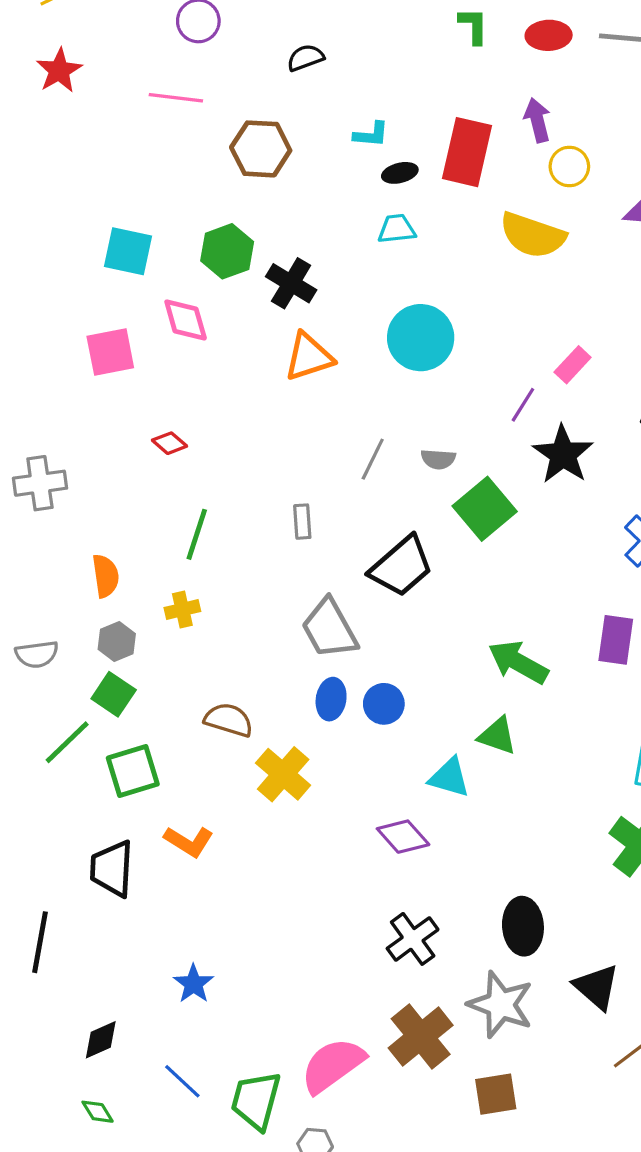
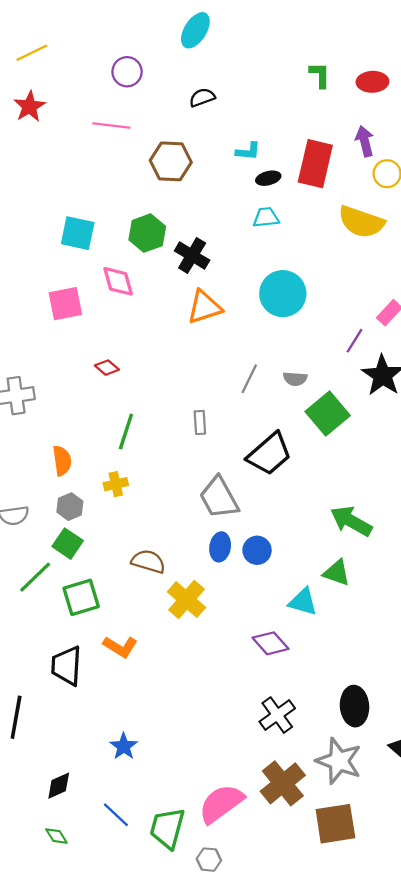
brown square: (496, 1094) -> (335, 824), size x1.4

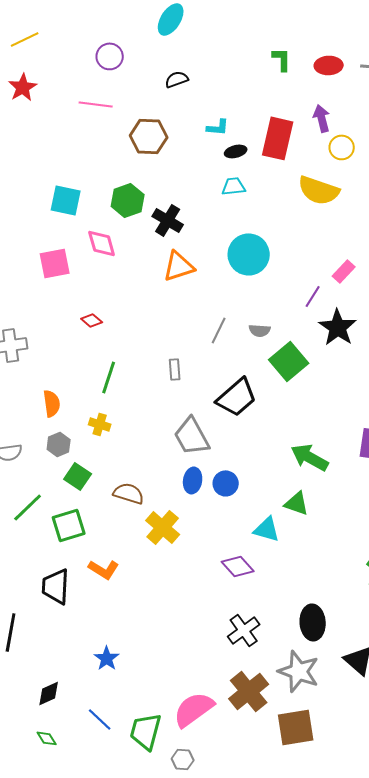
yellow cross: (116, 484) -> (100, 424), turned 30
green square: (68, 544) -> (78, 476), moved

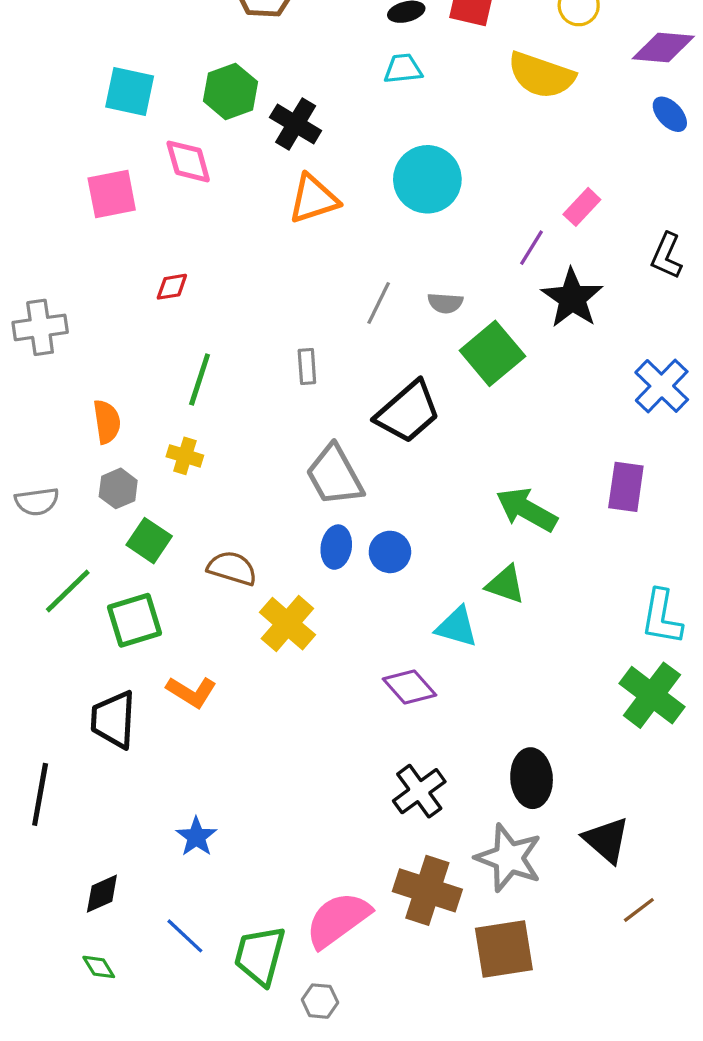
red diamond: (92, 320) -> (172, 287), turned -50
brown cross: (249, 691) -> (427, 890), turned -33

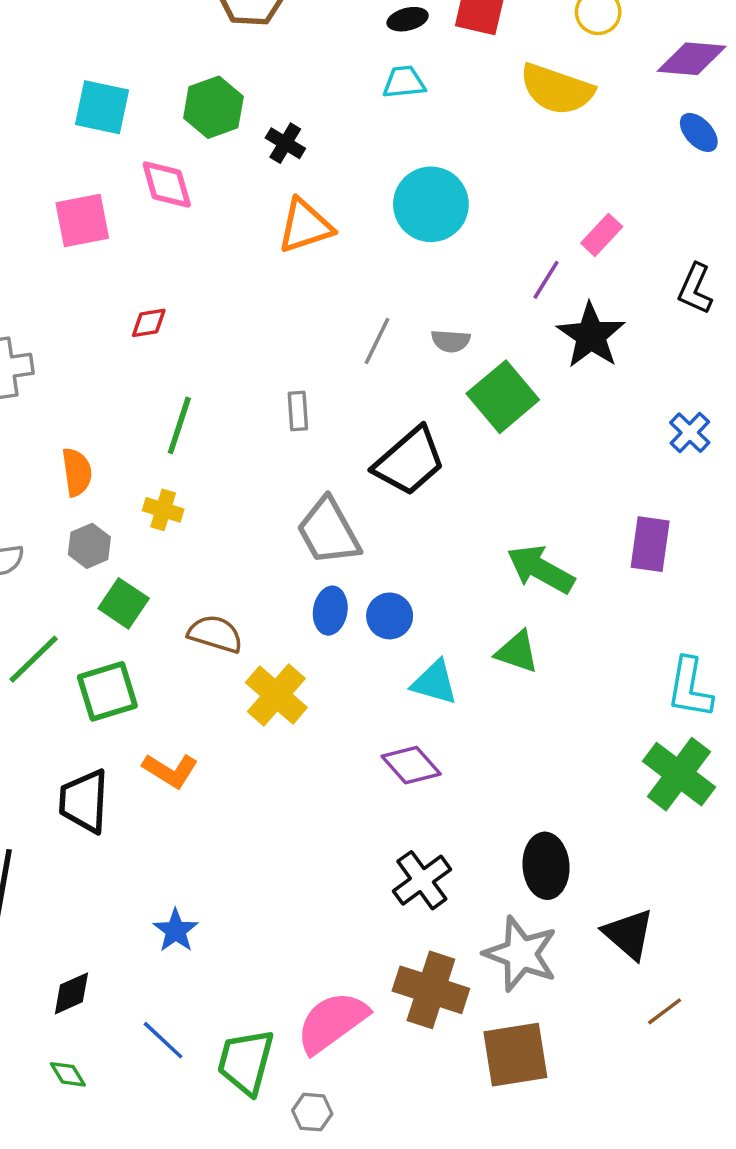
black cross: (296, 124) -> (285, 143), size x0.7
blue cross: (662, 386) -> (690, 433), size x0.7
cyan triangle: (457, 627) -> (435, 682), moved

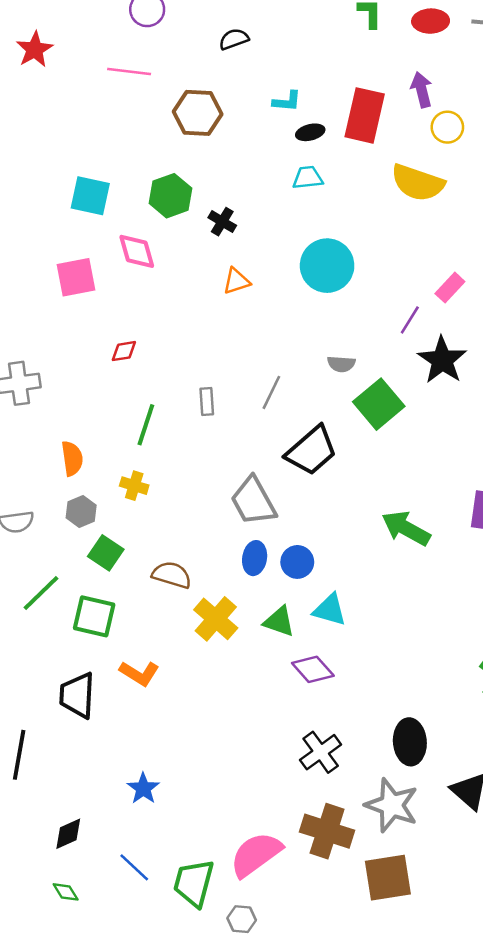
orange triangle: (305, 226) -> (236, 281), size x0.7
gray line: (377, 341) -> (271, 392), moved
gray rectangle: (298, 411) -> (207, 401), moved
green triangle: (517, 652) -> (279, 621), moved
green square: (107, 691) -> (94, 616), turned 30

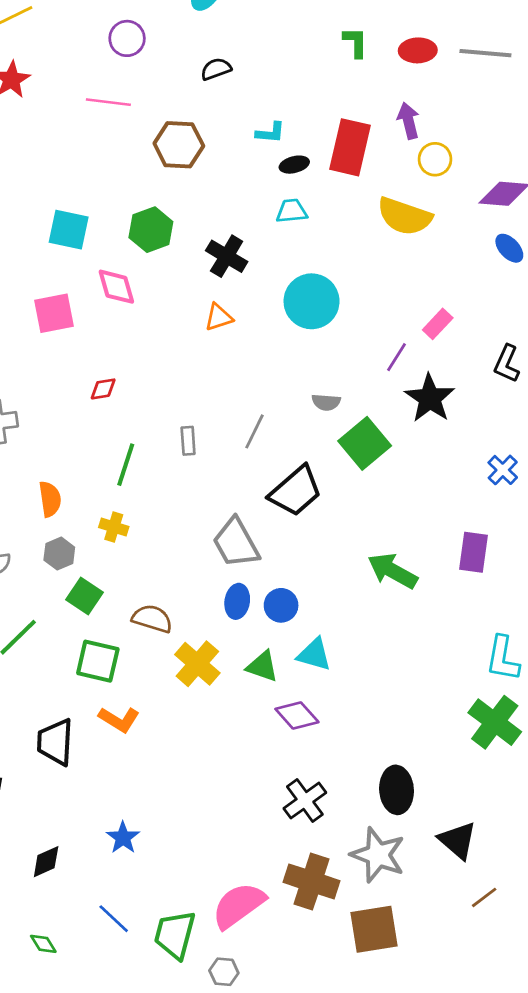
black cross: (222, 222) -> (227, 256), moved, size x1.4
green square: (94, 616) -> (98, 661), moved
black diamond: (68, 834) -> (46, 862), moved

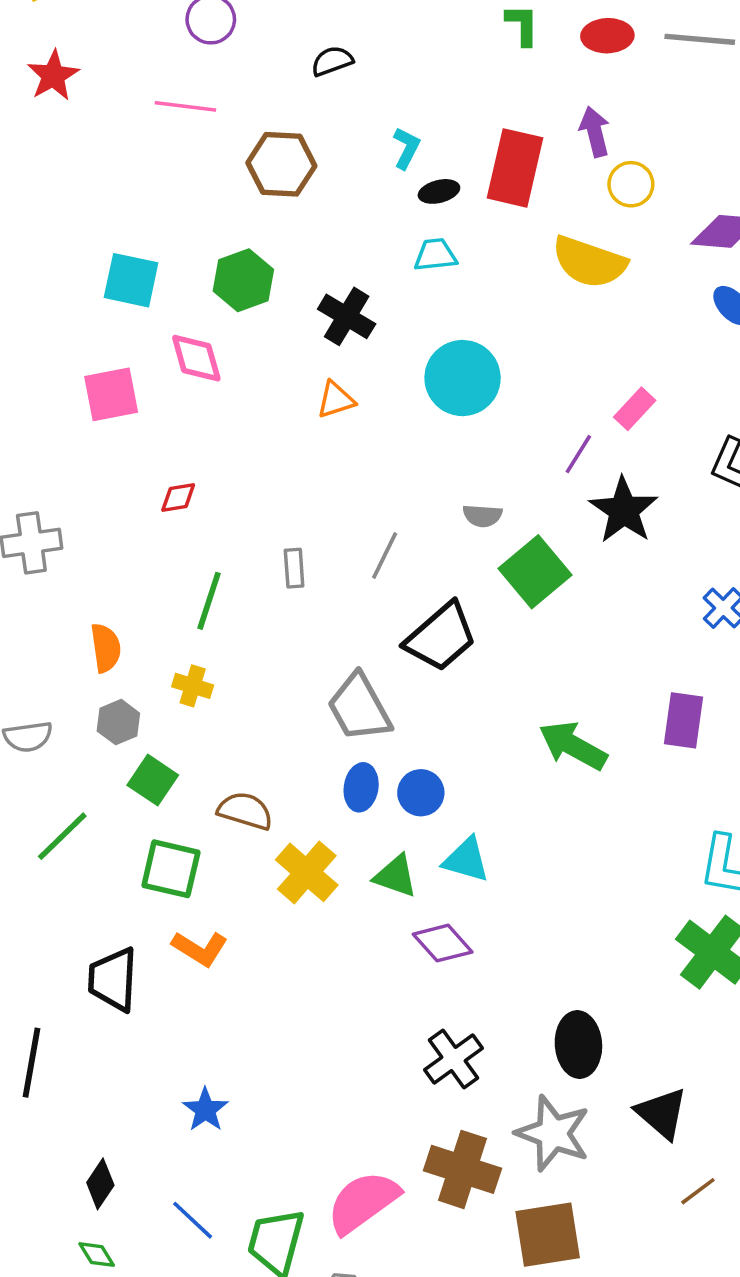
cyan L-shape: (270, 133) -> (406, 148), turned -68
black diamond: (46, 862) -> (100, 1184), moved, turned -32

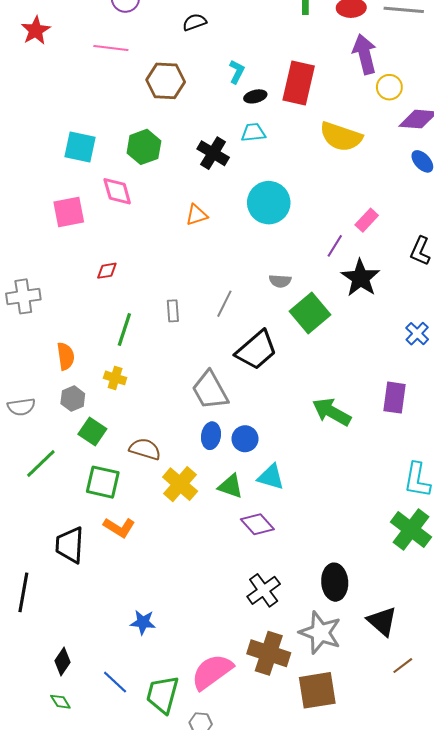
purple arrow: (595, 132) -> (365, 54), moved, size x1.4
yellow circle: (631, 184) -> (389, 87), moved
black cross: (347, 316) -> (213, 153), moved
blue star: (205, 1110) -> (143, 622), moved, turned -30

